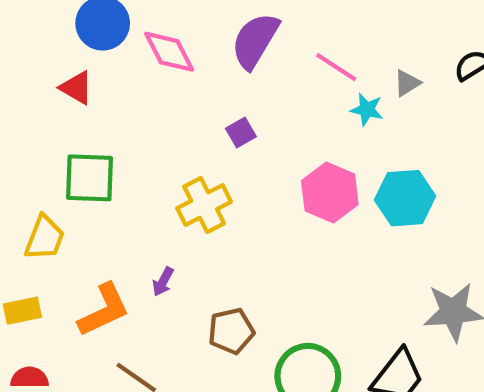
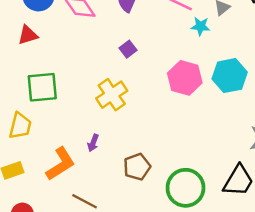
red triangle: (76, 88) -> (28, 35), turned -40

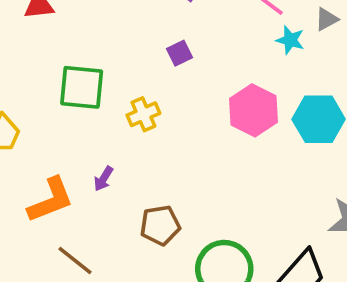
green square: (42, 87) -> (82, 87), moved
yellow cross: (112, 95) -> (143, 114), size x0.7

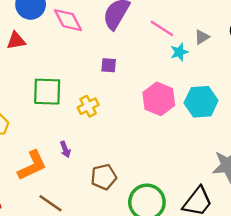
cyan star: (290, 40) -> (179, 52), turned -30
purple square: (179, 53) -> (109, 65), turned 35
purple arrow: (104, 179) -> (65, 149), turned -49

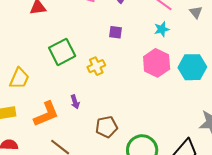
gray triangle: (202, 37) -> (196, 12), turned -40
cyan star: (179, 52) -> (162, 29), moved
green square: (47, 92) -> (62, 52), turned -32

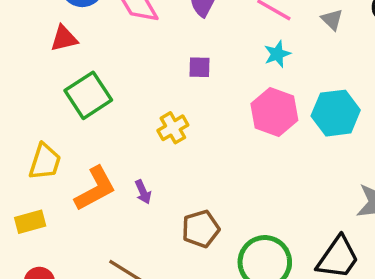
green square: (62, 52) -> (88, 95), moved
orange L-shape: (46, 114) -> (95, 189), moved

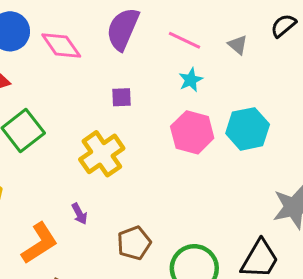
yellow cross: (173, 128) -> (102, 154), size x1.6
orange L-shape: (95, 189) -> (40, 243), moved

